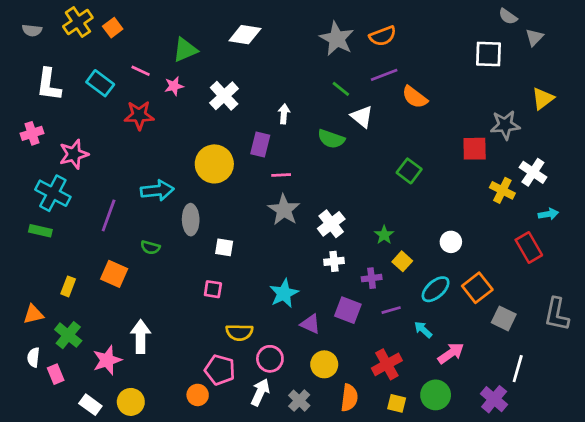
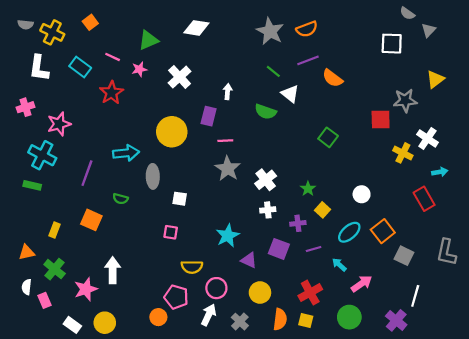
yellow cross: (78, 22) -> (52, 32), moved, turned -30
red star: (139, 115) -> (111, 93), turned -30
yellow square: (397, 403) -> (306, 320), moved

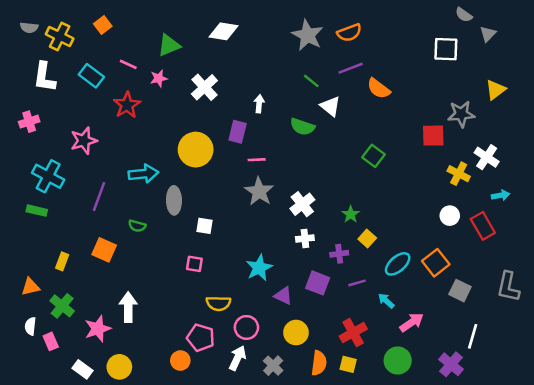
pink star: (59, 124) -> (84, 141), moved
white circle: (362, 194) -> (450, 216), moved

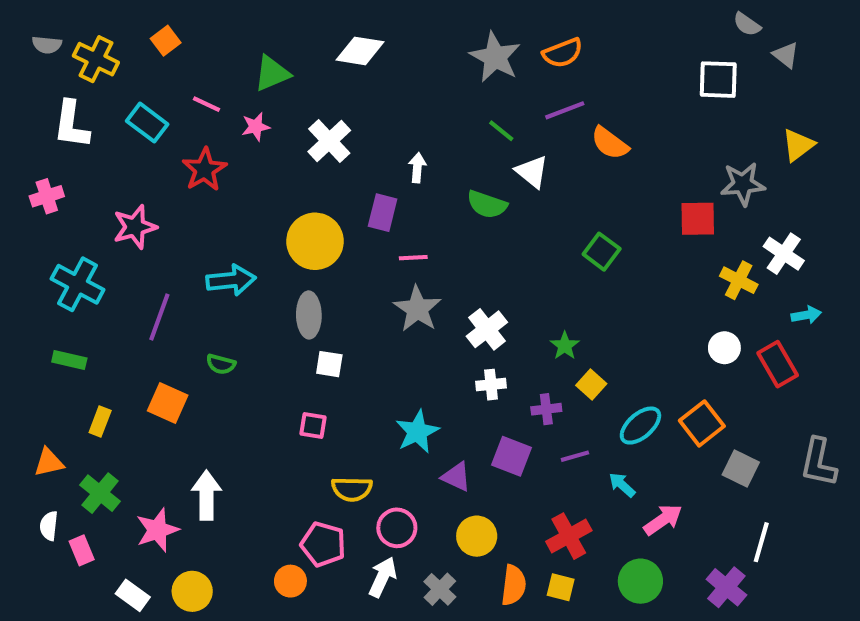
gray triangle: (488, 34) -> (786, 55), turned -36
gray ellipse: (174, 200) -> (309, 315), moved
green rectangle: (37, 211) -> (69, 360), moved

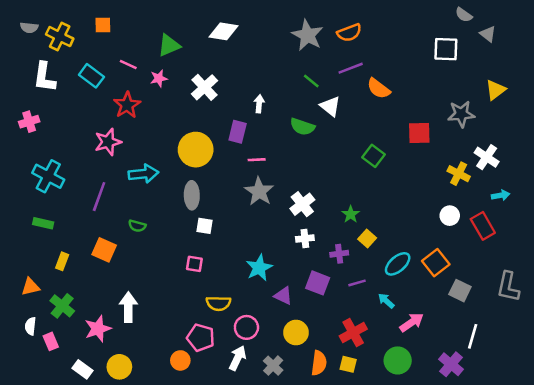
orange square: (166, 41) -> (103, 25), turned 36
red square: (698, 219) -> (419, 133), moved
pink star: (135, 227) -> (108, 142), moved

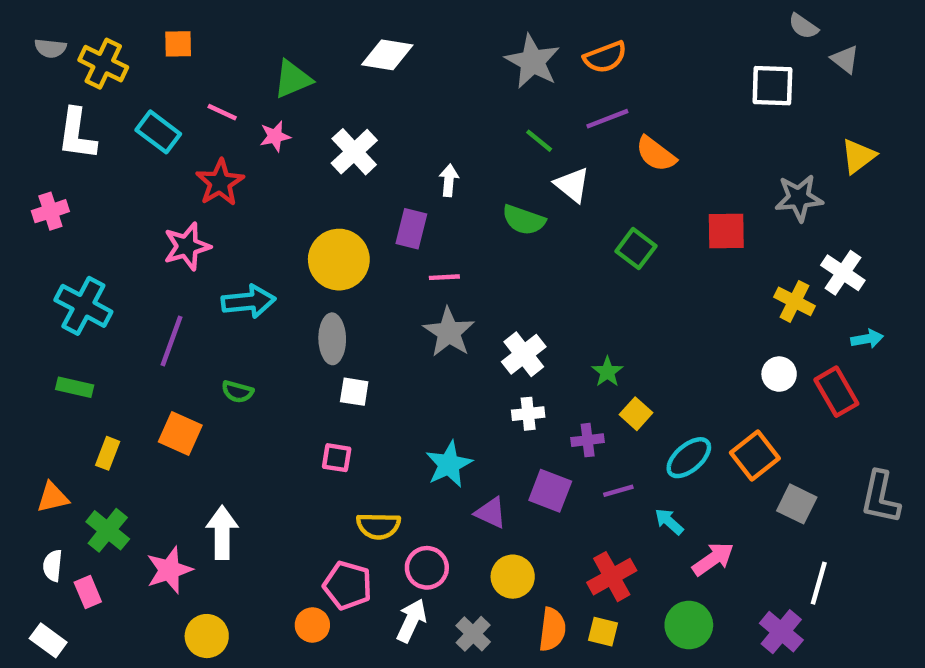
green square: (373, 156) -> (636, 249), moved
white rectangle: (83, 369) -> (48, 640), moved

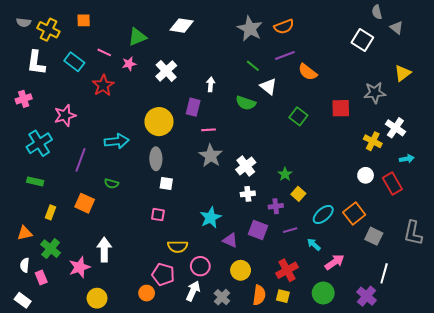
gray semicircle: (803, 26) -> (377, 12), turned 40
white square: (772, 86) -> (362, 40), turned 30
pink star: (187, 246) -> (65, 115), moved
cyan cross: (83, 306) -> (39, 143), turned 30

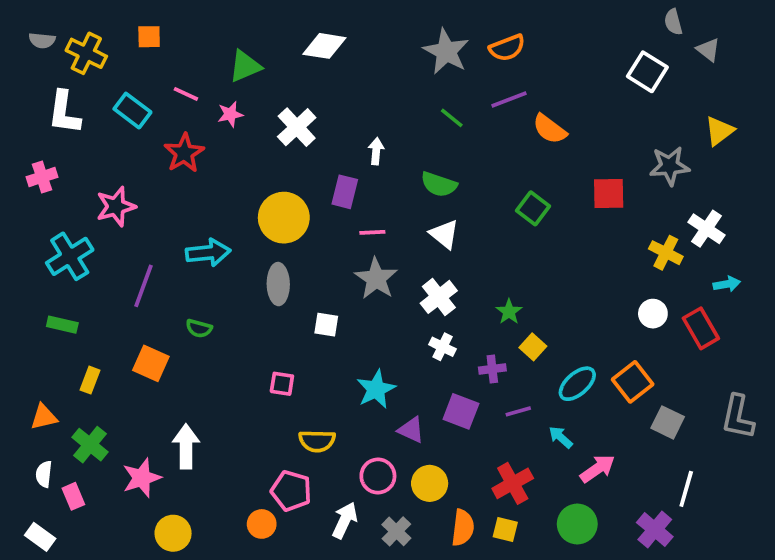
white triangle: (268, 86) -> (444, 234), moved
white square: (166, 184) -> (326, 325), moved
white cross: (248, 194) -> (443, 347), turned 32
pink circle: (200, 266) -> (378, 476), moved

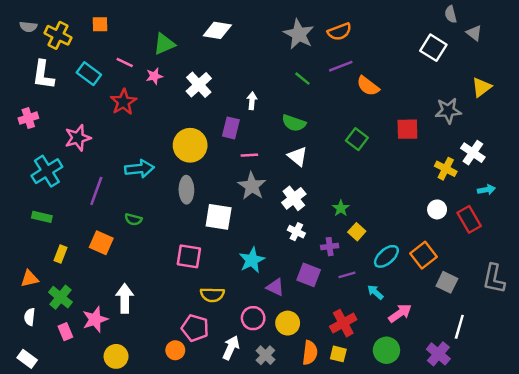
white square: (326, 325) -> (219, 217), size x1.6
pink square: (282, 384) -> (189, 256), size x1.5
pink rectangle: (73, 496) -> (65, 332), moved

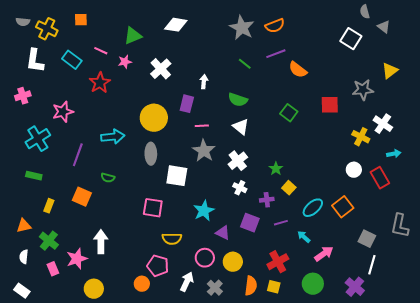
gray square: (447, 282) -> (367, 239), moved

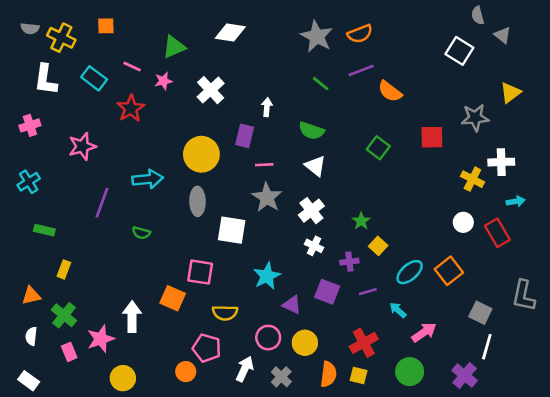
white cross: (383, 124) -> (501, 162), turned -36
cyan cross: (38, 139) -> (29, 182), moved, size x0.7
orange square: (82, 197) -> (173, 298), moved

